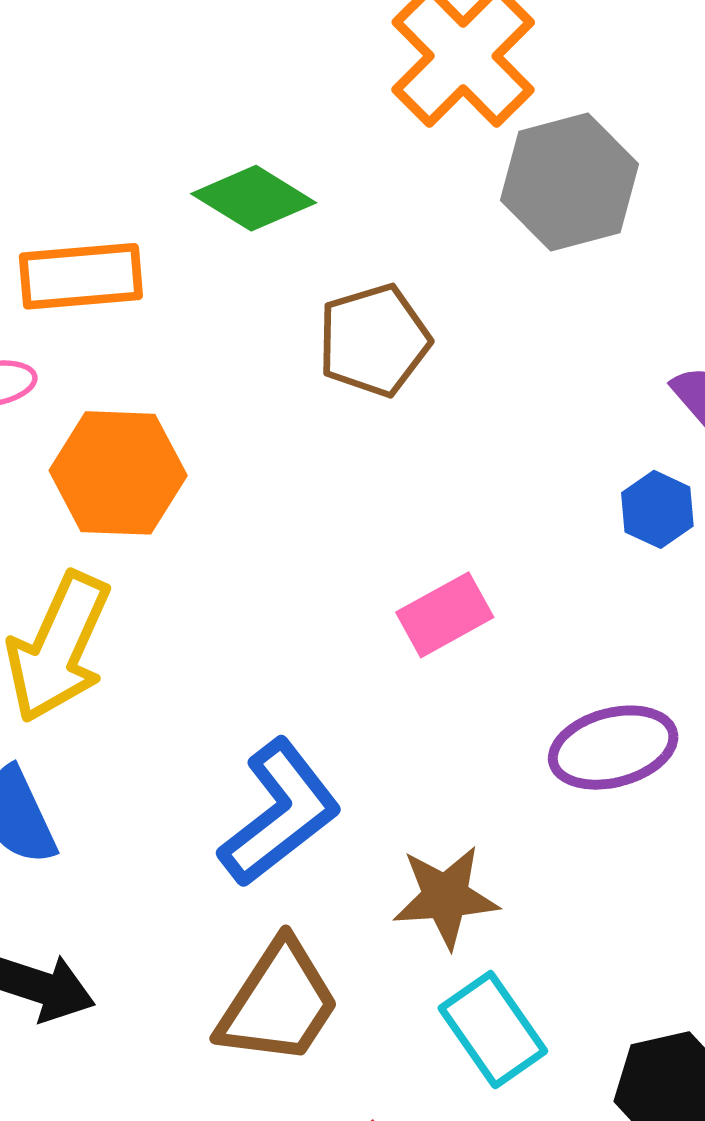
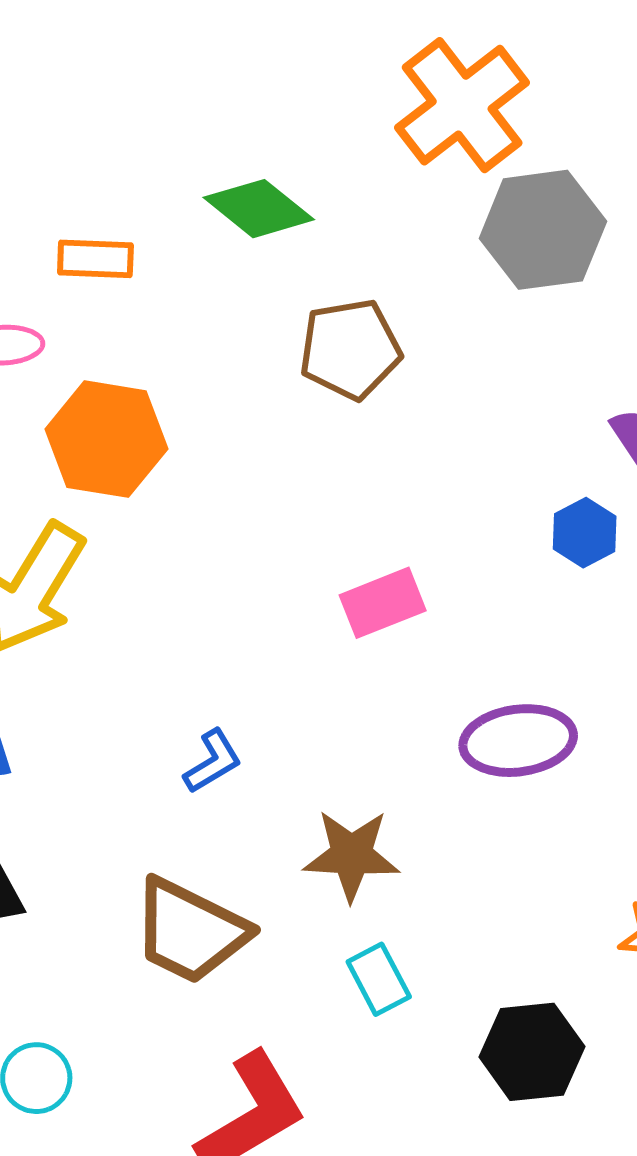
orange rectangle: (81, 276) -> (95, 259), size x0.7
blue L-shape: (280, 813) -> (213, 761), size x0.5
brown trapezoid: (279, 1003) -> (190, 931), turned 76
cyan rectangle: (493, 1030) -> (379, 979), size x0.7

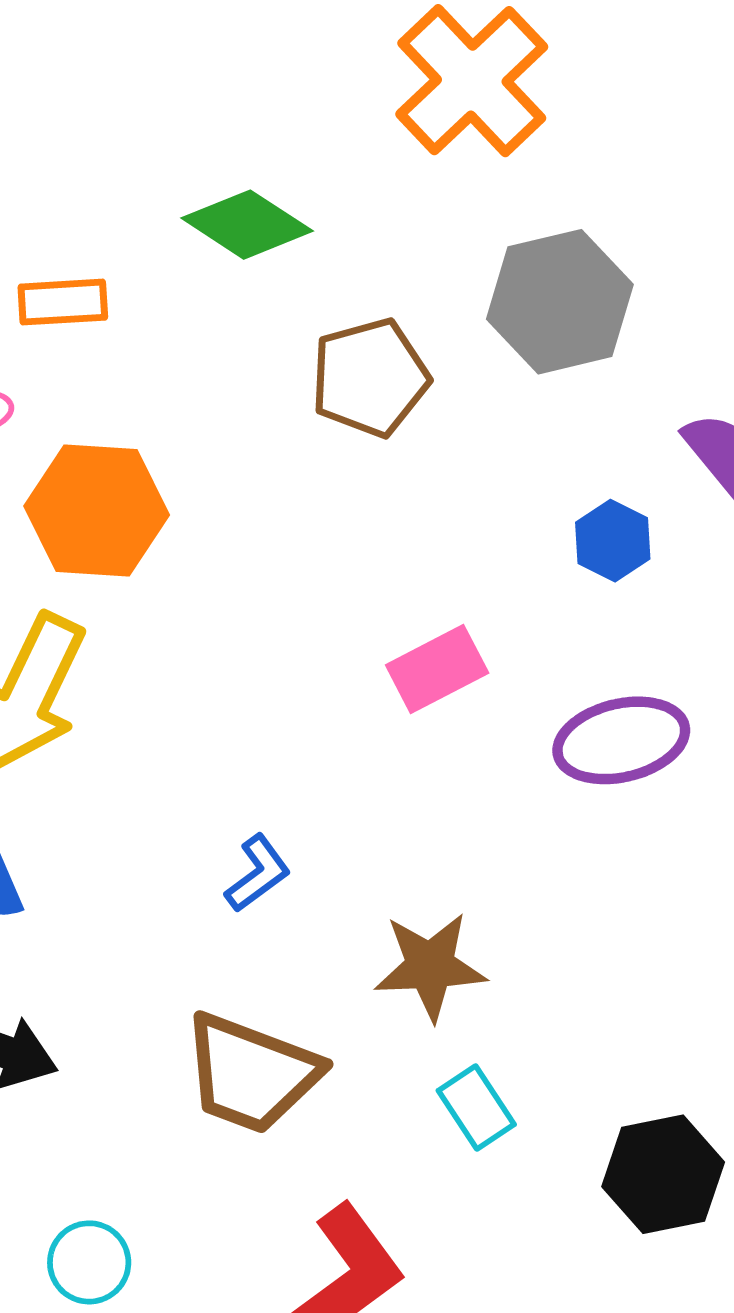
gray hexagon: (543, 230) -> (560, 302), moved
blue hexagon: (585, 533) -> (613, 541), moved
purple ellipse: (518, 741) -> (621, 740), moved

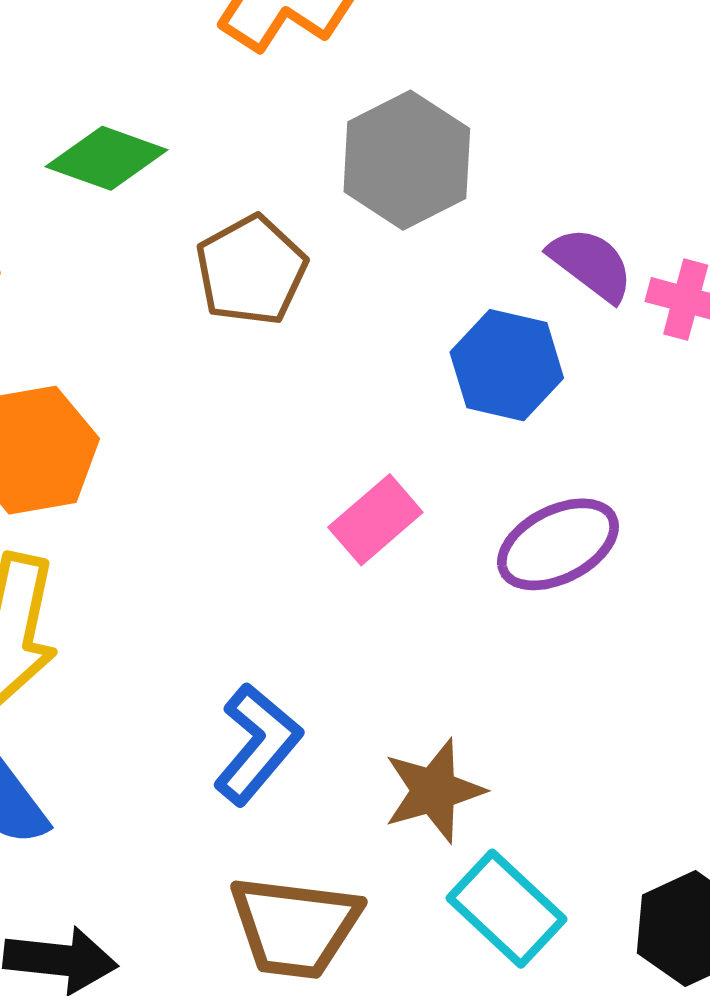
blue hexagon: (613, 541) -> (507, 365), size x1.5
blue L-shape: (258, 873) -> (257, 744), size x1.6
cyan rectangle: (476, 1107) -> (506, 909), size x1.5

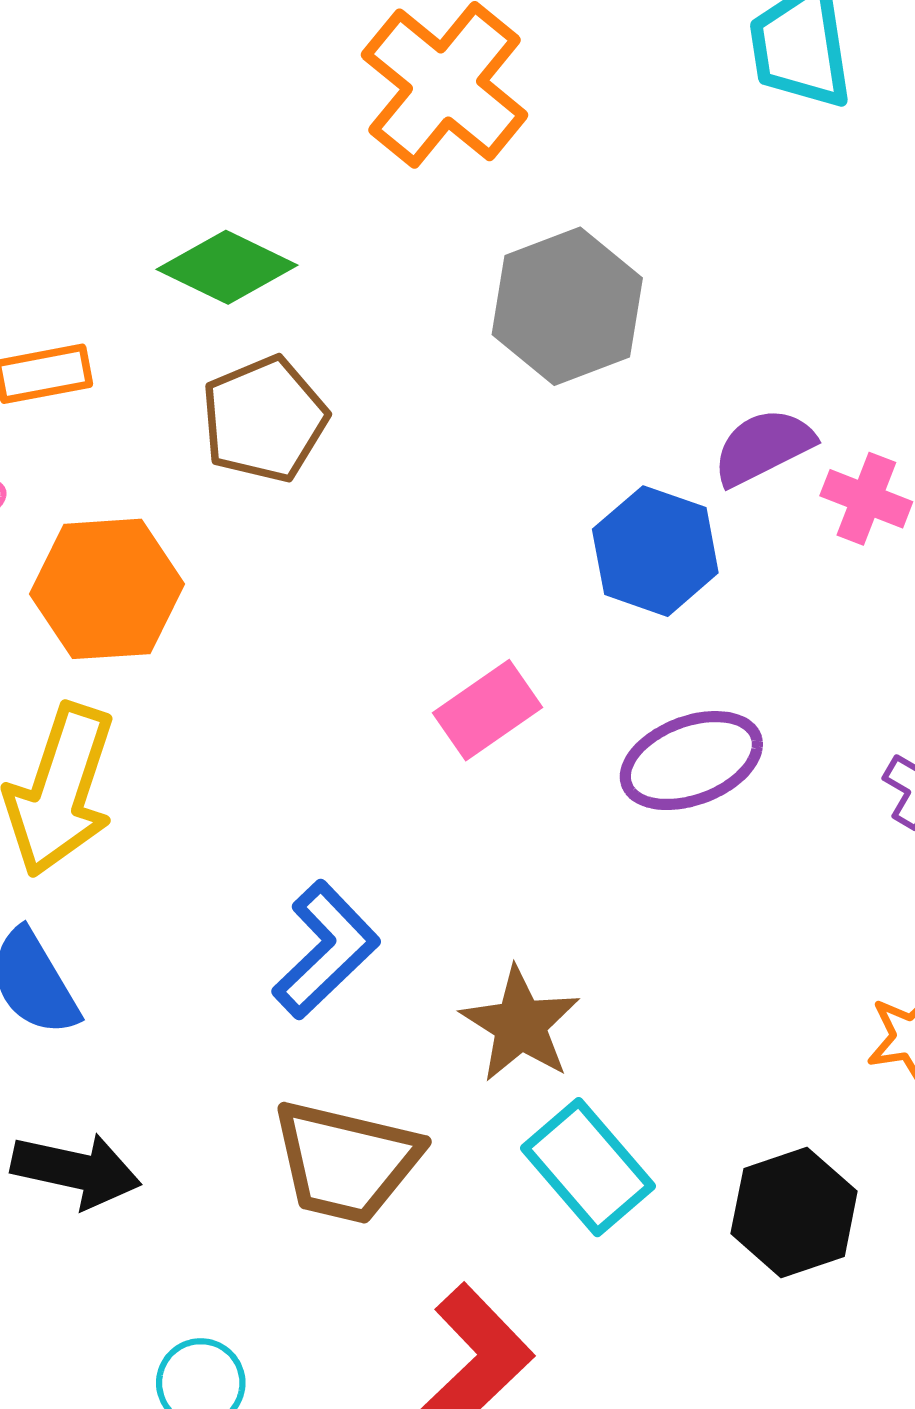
purple semicircle: (591, 264) -> (763, 447), turned -70
brown pentagon: (251, 270) -> (264, 419), moved
brown star: (434, 791) -> (520, 1025), turned -30

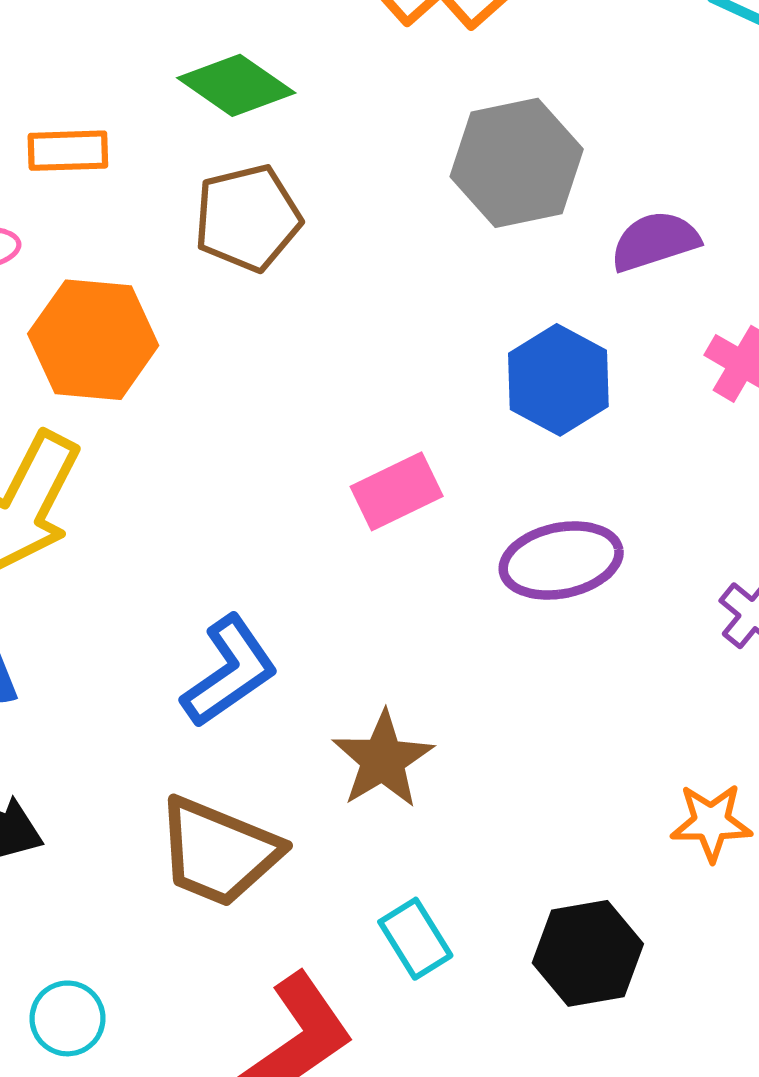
purple semicircle: (763, 447) -> (655, 241), moved
cyan rectangle: (588, 1167) -> (415, 939), moved, size x0.7

